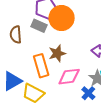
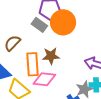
brown semicircle: (16, 35) -> (12, 43), moved, turned 36
pink diamond: (69, 77) -> (44, 79), moved

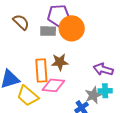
gray rectangle: (39, 25) -> (48, 31), turned -35
brown semicircle: (12, 43) -> (21, 22), moved, turned 90

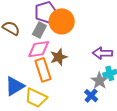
gray rectangle: (48, 31) -> (39, 30), turned -49
pink diamond: (53, 85) -> (39, 49), moved

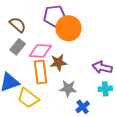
gray rectangle: (39, 30) -> (18, 47), moved
gray star: (99, 81) -> (68, 88), moved, turned 30

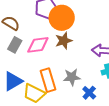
brown star: (58, 63) -> (64, 41), moved
orange rectangle: (40, 72) -> (48, 80), moved

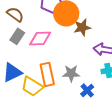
brown star: (64, 41) -> (82, 27), moved

